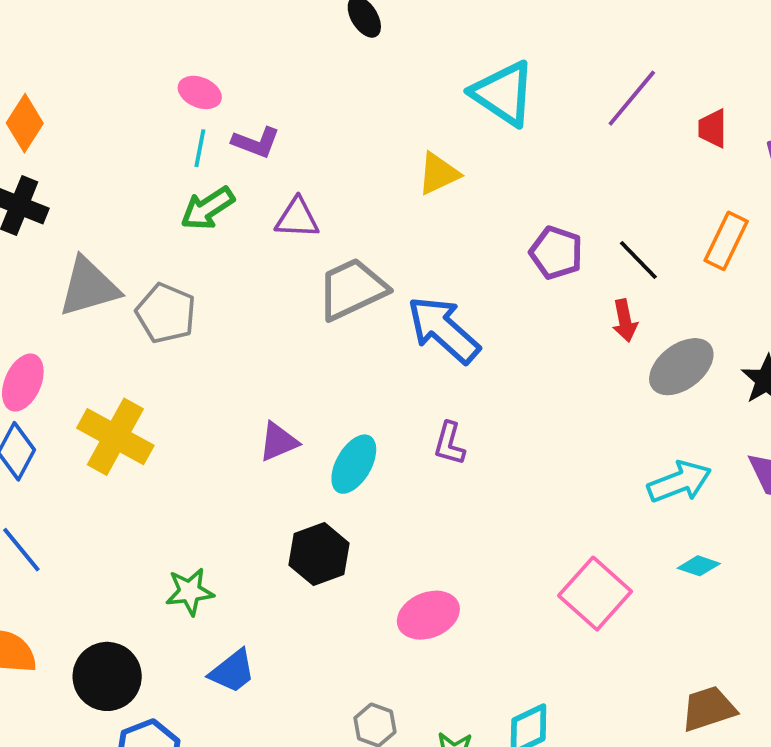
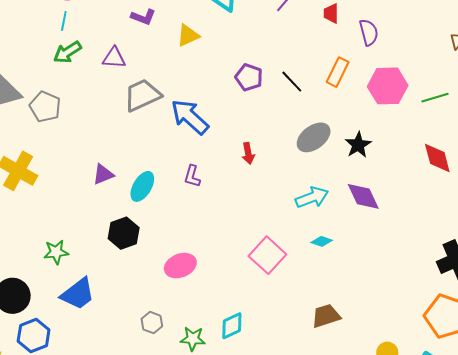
purple L-shape: (256, 142) -> (143, 17), moved
red arrow: (625, 321) -> (248, 153), moved
blue trapezoid: (232, 671) -> (78, 294), size x1.4

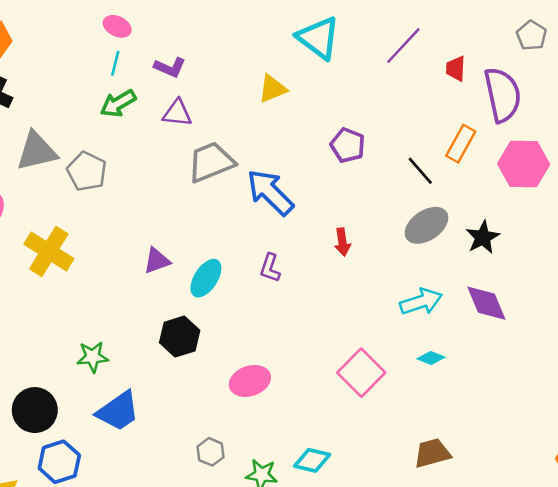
purple L-shape: (143, 17) -> (170, 67), moved
purple semicircle: (369, 32) -> (503, 95), size x1.6
black line: (292, 82) -> (420, 171), moved
cyan diamond: (232, 326) -> (312, 460), turned 36

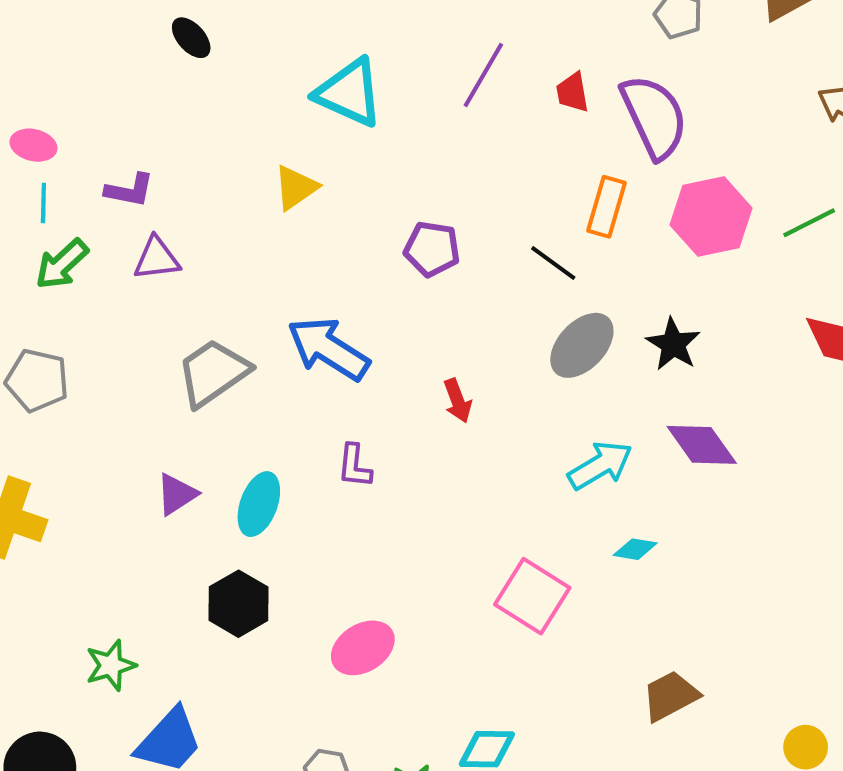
gray trapezoid: (211, 162) -> (213, 373), moved

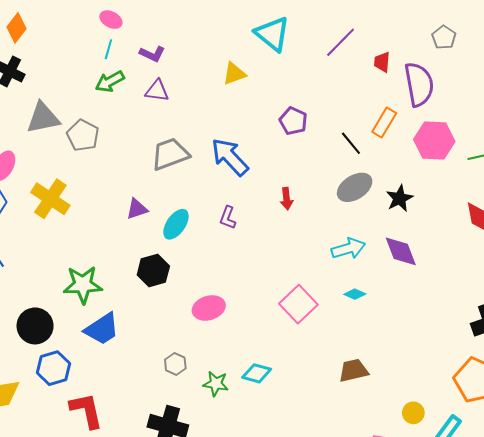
green star: (111, 665) -> (83, 285), size x1.5

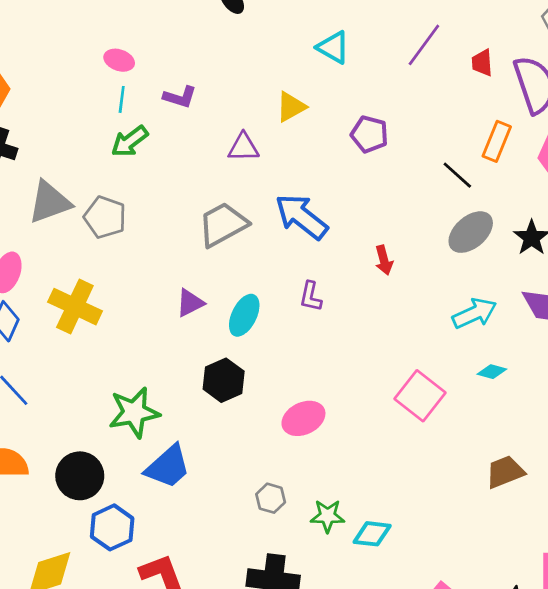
cyan triangle: (272, 34) -> (333, 47), size x0.7
purple triangle: (157, 91) -> (243, 147), moved
purple pentagon: (293, 121) -> (369, 134), moved
cyan diamond: (257, 373) -> (372, 534), moved

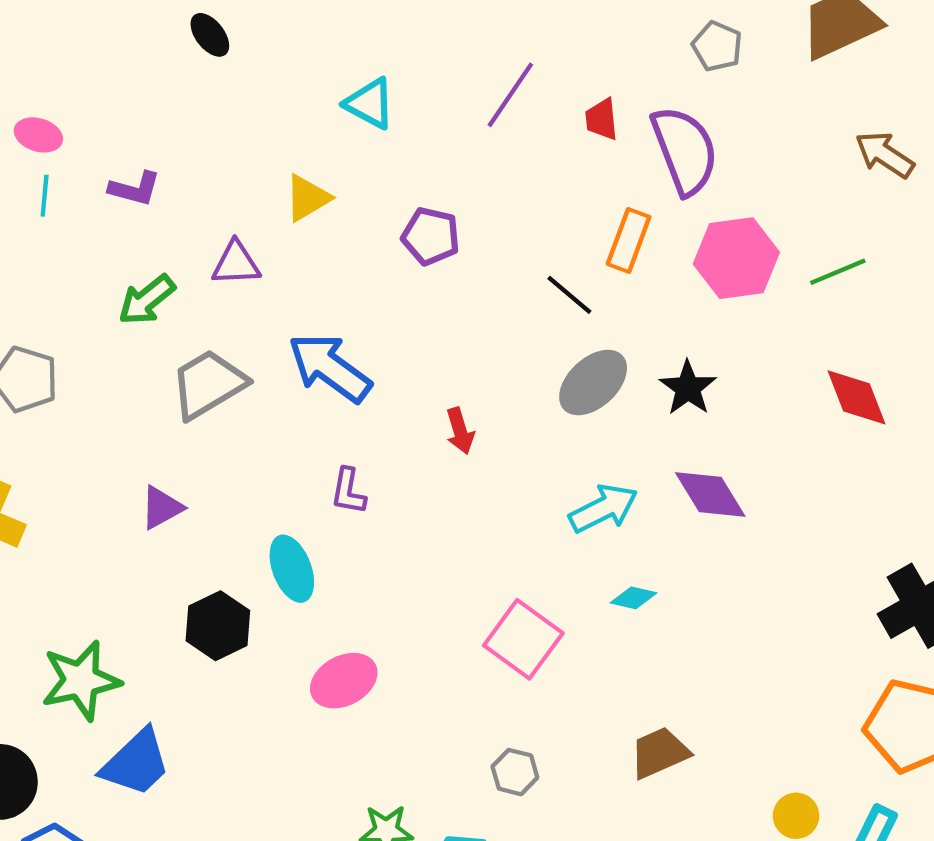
green arrow: (130, 141) -> (147, 300), moved
cyan ellipse: (244, 315) -> (292, 569), moved, turned -45
gray hexagon: (271, 498) -> (515, 772), moved

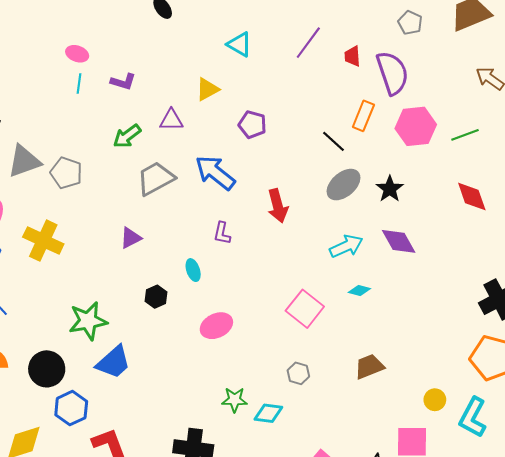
purple pentagon: (431, 236) -> (252, 125), moved
red arrow: (460, 431) -> (278, 206), size x1.5
cyan ellipse: (292, 569) -> (193, 270), size x0.7
black hexagon: (218, 626) -> (156, 297), size x0.7

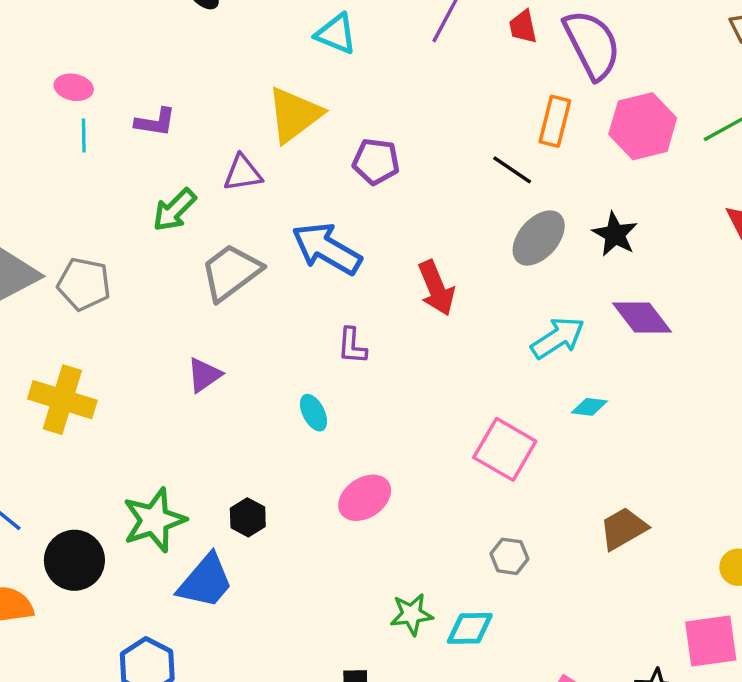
yellow triangle: (207, 89) -> (294, 115), size x1.5
black hexagon: (156, 297) -> (248, 517), moved
black circle: (47, 369) -> (74, 560), moved

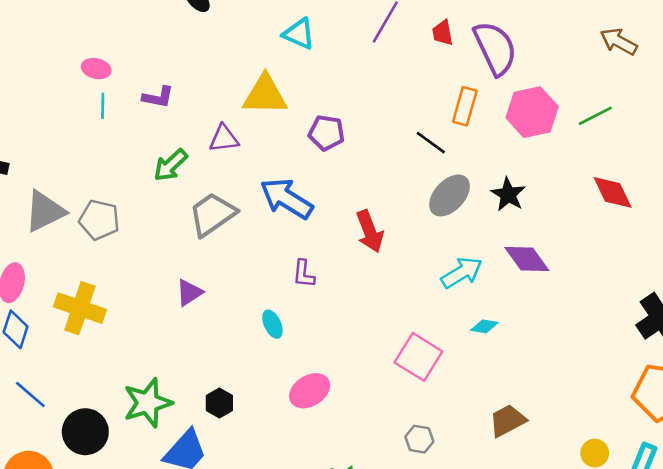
yellow triangle: (294, 115) -> (265, 95), turned 36

